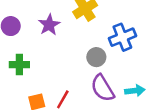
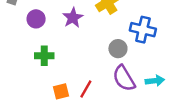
blue cross: (122, 37) -> (143, 30), turned 35

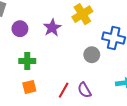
purple semicircle: (124, 78) -> (84, 90), moved, size x0.7
orange square: (61, 91) -> (29, 87), moved

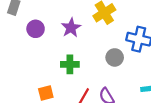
green cross: (27, 61) -> (70, 64), moved

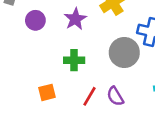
gray circle: (115, 57) -> (124, 52), size x1.5

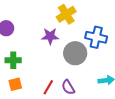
purple star: (75, 19) -> (50, 36), moved, turned 30
green cross: (74, 60) -> (13, 60), moved

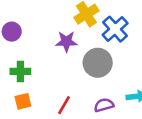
blue cross: (96, 37) -> (115, 29), moved, turned 35
purple semicircle: (68, 87) -> (104, 105), moved, turned 105

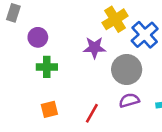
green cross: (20, 71) -> (47, 67), moved
purple semicircle: (104, 105) -> (129, 100), moved

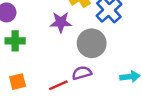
purple semicircle: (129, 100) -> (82, 73), moved
red line: (92, 113) -> (58, 85), turned 36

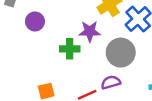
green cross: (15, 41) -> (70, 49), moved

